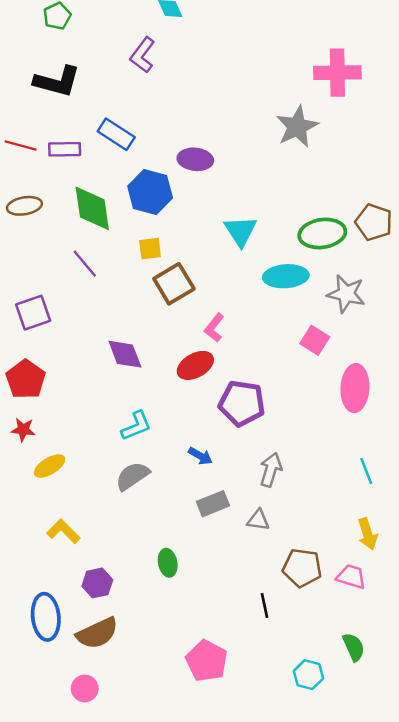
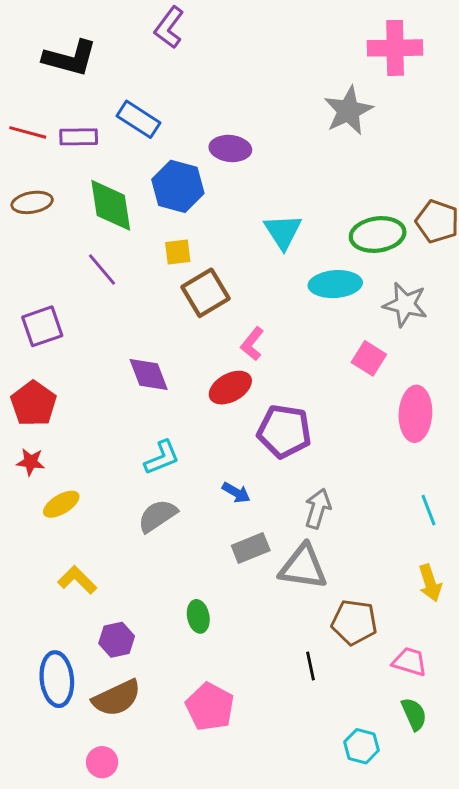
gray triangle: (258, 520) -> (303, 567), size x1.8
pink trapezoid: (351, 577) -> (410, 662), moved
pink pentagon: (207, 661) -> (210, 707), moved

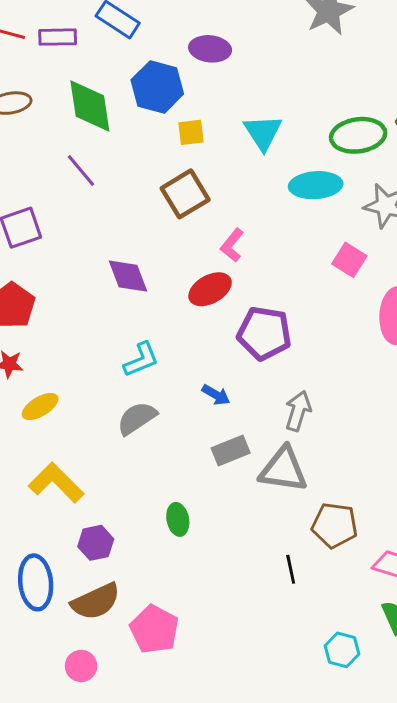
yellow square: (178, 252) -> (191, 132), moved
yellow L-shape: (77, 580) -> (56, 483), size x1.4
pink pentagon: (210, 707) -> (154, 629), moved

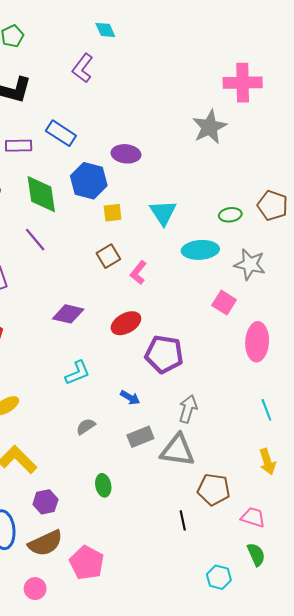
green ellipse: (358, 135) -> (230, 215), size x0.6
brown square: (185, 194) -> (108, 256), size x0.7
pink L-shape: (232, 245) -> (138, 273), moved
purple diamond: (128, 276) -> (68, 314), turned -56
gray semicircle: (137, 418) -> (86, 426), moved, size x0.7

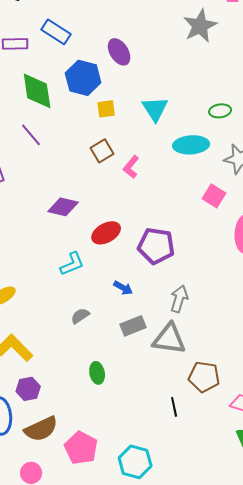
purple ellipse: (126, 154) -> (119, 52), turned 52
red ellipse: (126, 323) -> (106, 233), moved
purple hexagon: (45, 502) -> (28, 389), moved
cyan hexagon: (219, 577) -> (135, 462), moved, size x1.4

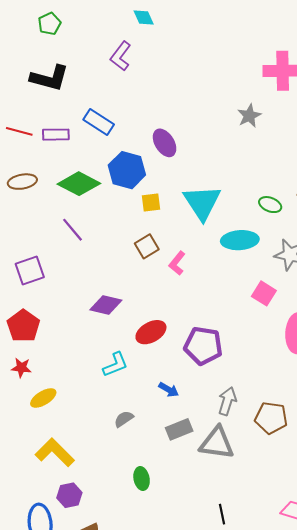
gray star: (200, 26) -> (249, 116), size x0.7
green diamond: (37, 91) -> (79, 184), turned -54
cyan triangle: (155, 109) -> (202, 203), size x1.4
green ellipse: (220, 111) -> (270, 205), turned 30
brown pentagon: (204, 377) -> (271, 418), moved

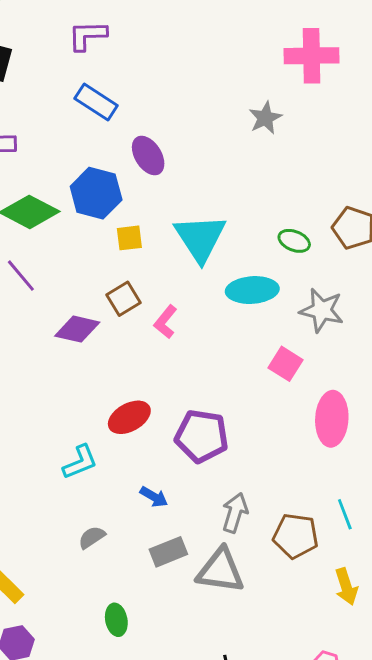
purple L-shape: (121, 56) -> (87, 35), turned 52
blue rectangle: (99, 122) -> (96, 102), moved
purple diamond: (106, 305) -> (77, 329), moved

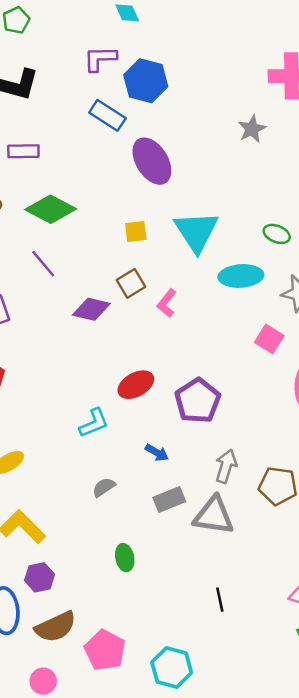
purple ellipse: (148, 156) -> (152, 161), size x1.4
blue hexagon: (96, 193) -> (146, 81), moved
purple pentagon: (202, 436) -> (198, 401), turned 30

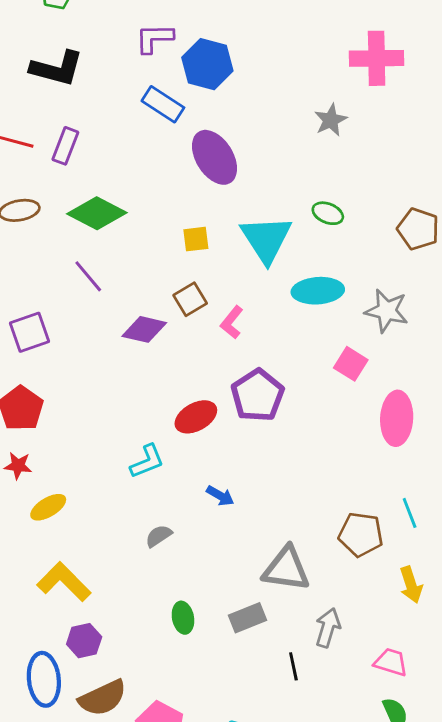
purple rectangle: (23, 151) -> (65, 146), turned -68
green ellipse: (277, 234) -> (328, 213), moved
purple pentagon: (198, 401) -> (258, 395), moved
gray arrow: (226, 466) -> (328, 628), moved
gray rectangle: (169, 500) -> (248, 618), moved

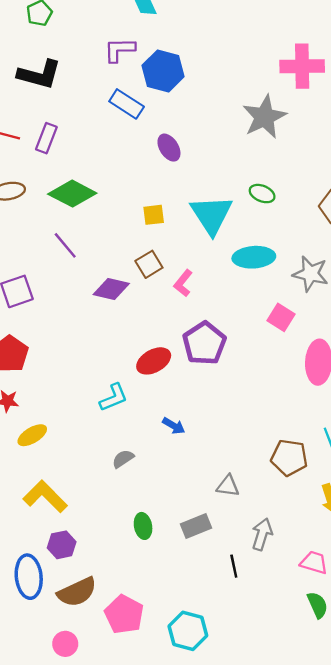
gray star: (331, 120) -> (264, 117), size x1.6
purple ellipse: (215, 157) -> (169, 148), size x0.6
gray triangle: (286, 569) -> (228, 486), size x0.6

